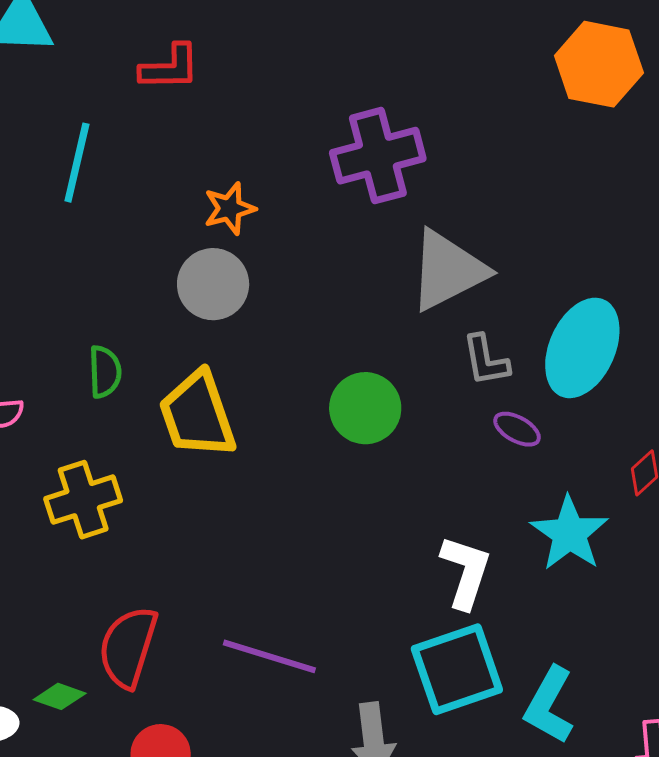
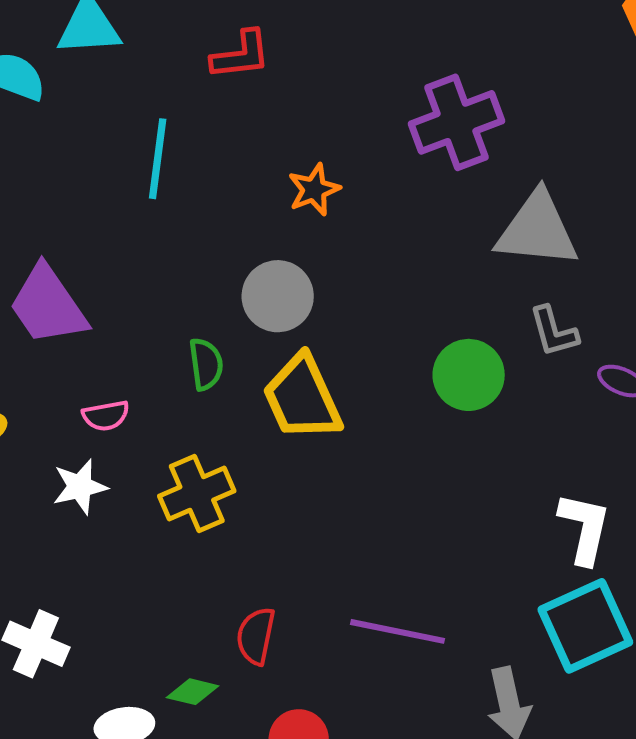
gray triangle: (448, 270) -> (537, 230), turned 38
gray circle: (213, 284) -> (278, 296), moved
gray L-shape: (486, 360) -> (554, 331), moved
red semicircle: (128, 647) -> (256, 636), size x0.7

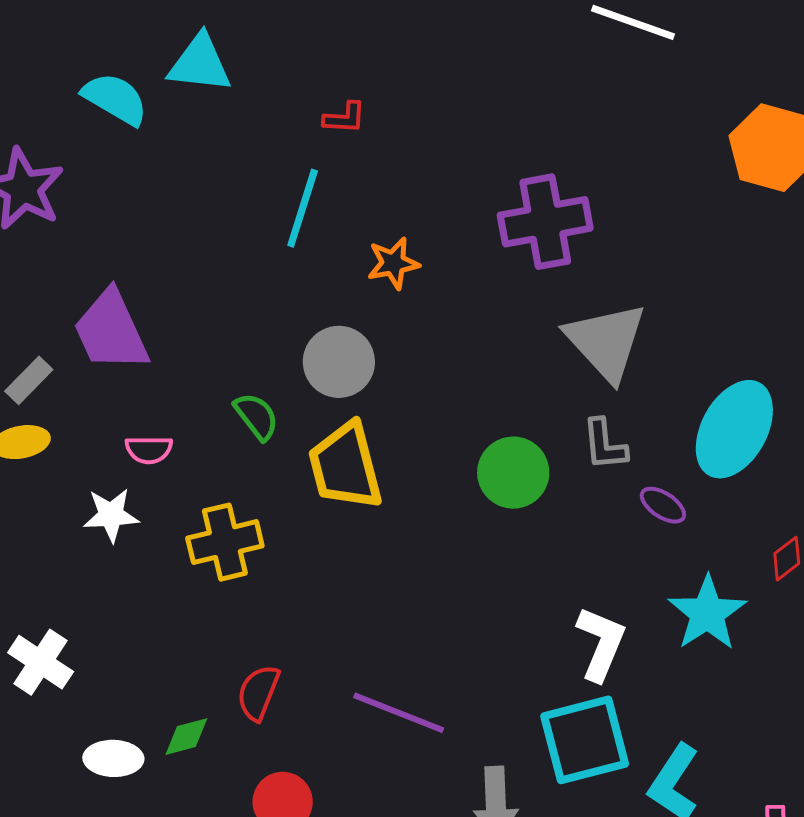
red L-shape: (241, 55) -> (345, 118), size x0.7
cyan line: (158, 159) -> (303, 208), moved
gray triangle: (537, 230) -> (606, 341), turned 32
green semicircle: (206, 364) -> (256, 416), turned -40
green diamond: (193, 692) -> (186, 737), turned -39

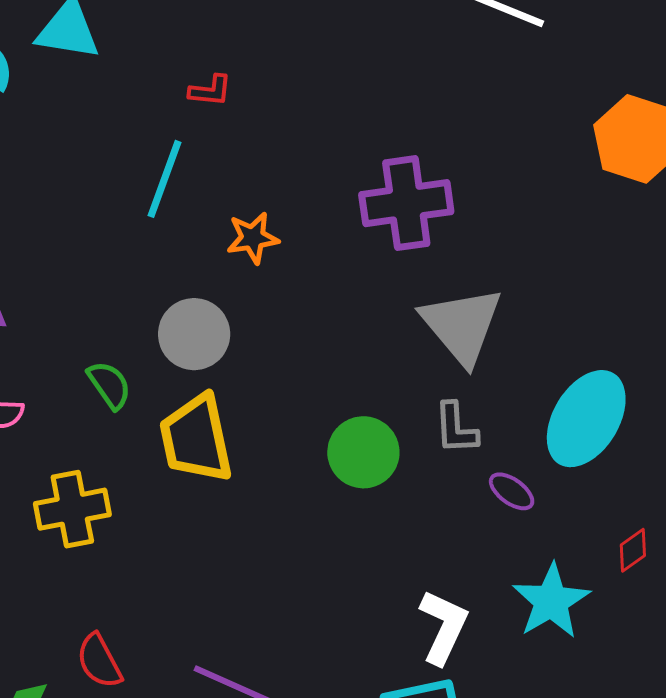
red semicircle: (258, 693) -> (99, 661), turned -52

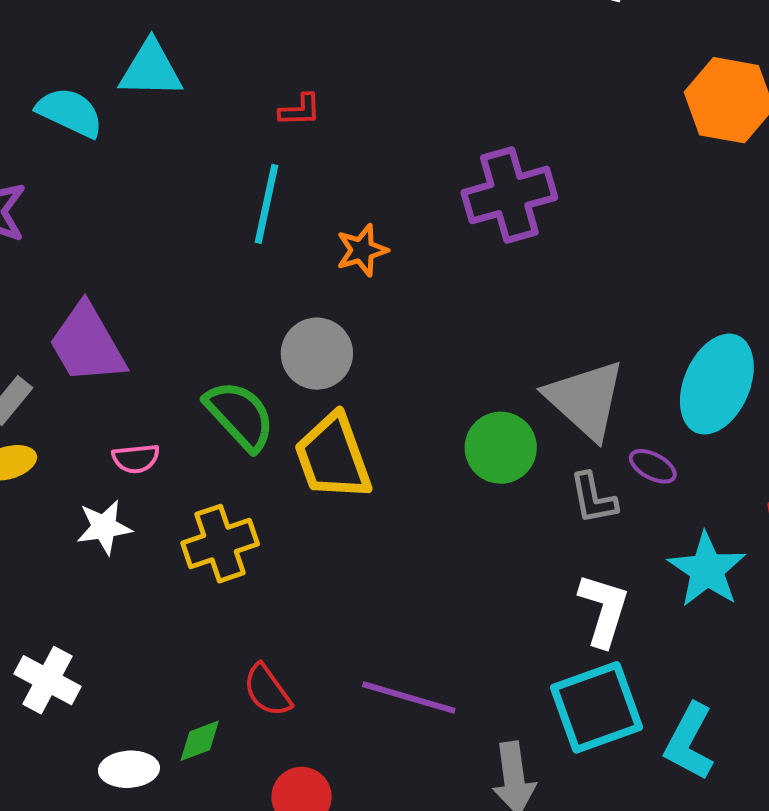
gray triangle: (462, 325) -> (585, 400), moved
green semicircle: (109, 385) -> (240, 415), size x1.5
gray L-shape: (456, 428) -> (593, 498), moved

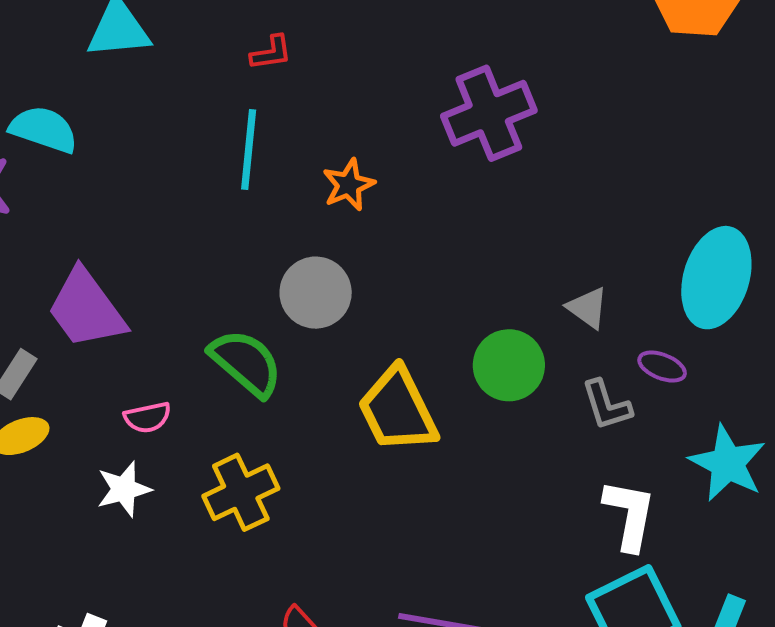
cyan semicircle: (70, 112) -> (44, 129), moved
gray triangle: (585, 400) -> (588, 308), size x0.5
yellow trapezoid: (333, 457) -> (398, 410), moved

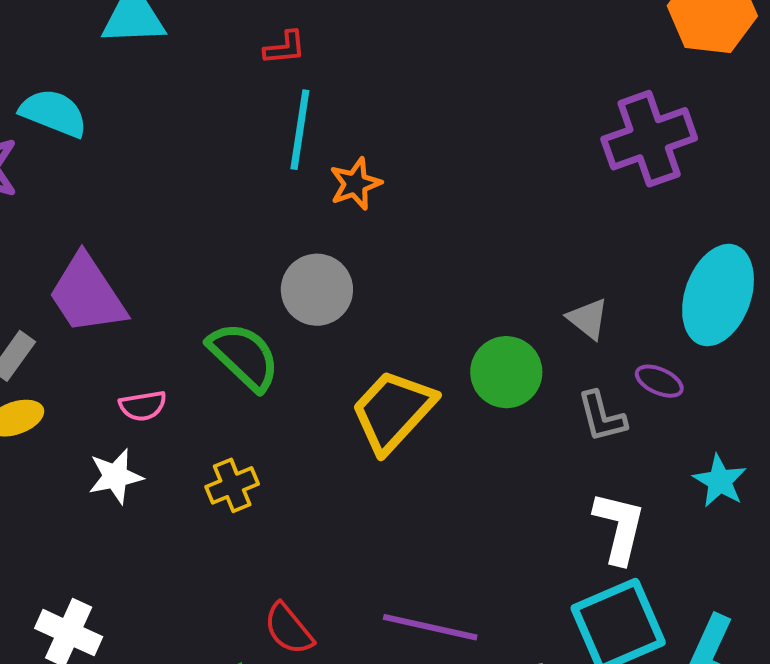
purple cross: (489, 113) -> (649, 139), moved
cyan line: (249, 150) -> (300, 130), moved
yellow trapezoid: (398, 410) -> (393, 411), turned 66
cyan star: (728, 463) -> (720, 481), size x0.7
yellow cross: (241, 492) -> (232, 485), size x0.7

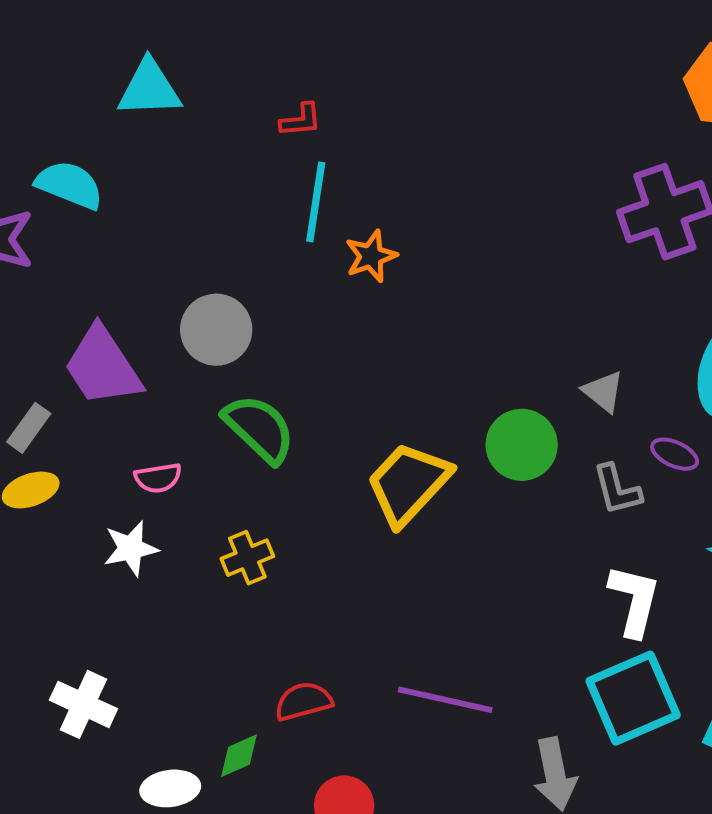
gray circle: (317, 290) -> (216, 330), moved
red semicircle: (289, 629) -> (303, 701), turned 114

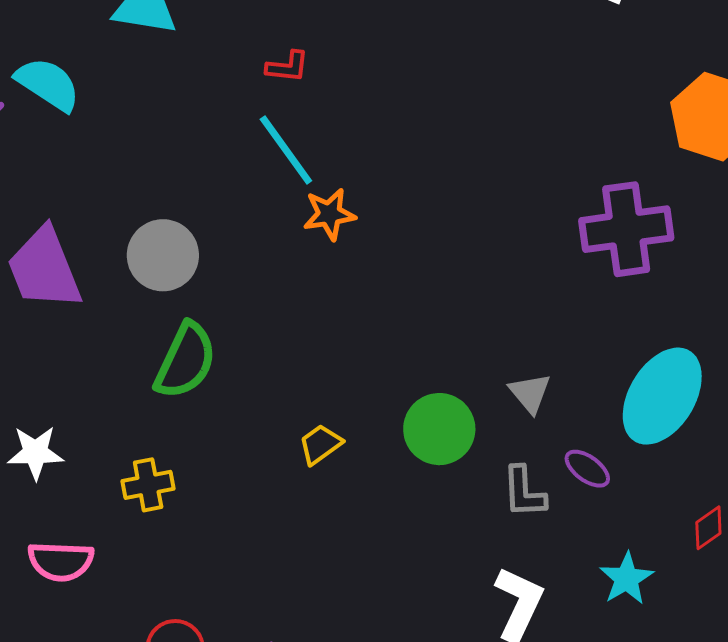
cyan line: (316, 202) -> (286, 150), turned -56
green semicircle: (259, 429) -> (185, 361), turned 60
pink semicircle: (158, 478) -> (61, 561), moved, size x1.4
yellow trapezoid: (408, 483) -> (320, 444), size x0.5

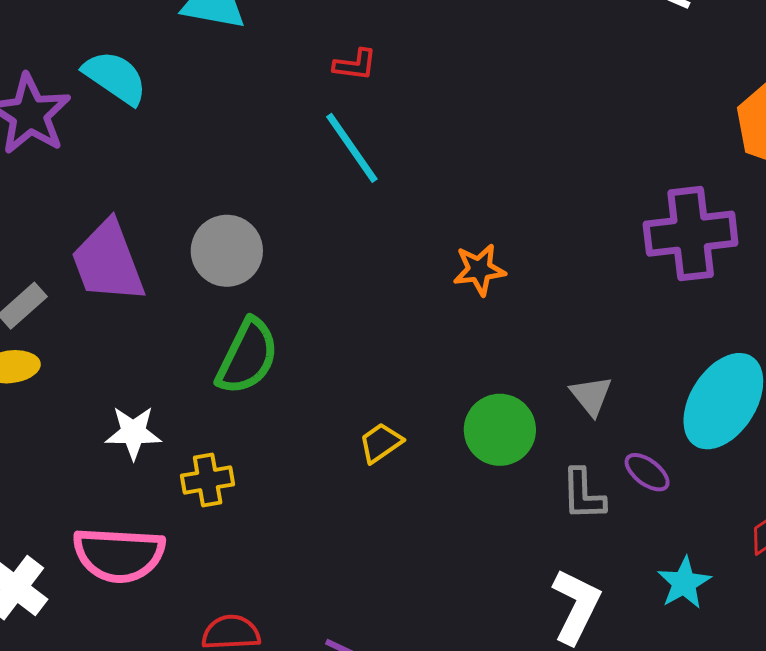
orange star: (329, 214) -> (479, 270), moved
white star: (35, 453) -> (133, 433), moved
pink semicircle: (61, 561) -> (119, 555), size x1.4

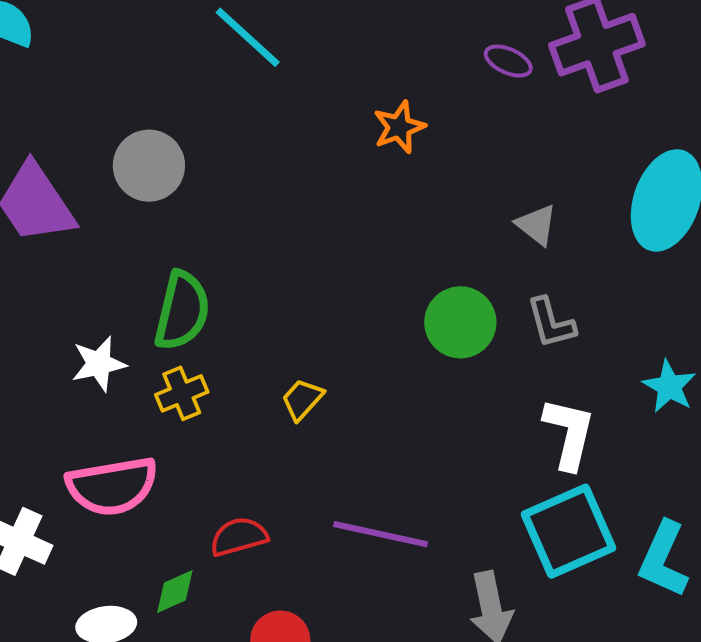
green semicircle: (247, 357) -> (182, 311), moved
green circle: (500, 430) -> (460, 322), moved
yellow trapezoid: (381, 443) -> (302, 399), moved
purple ellipse: (647, 472) -> (508, 61), moved

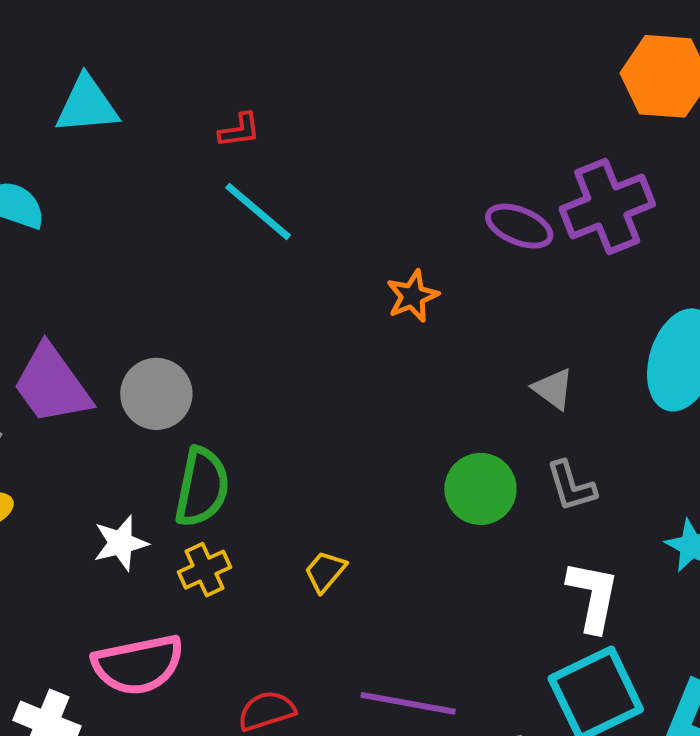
purple ellipse: (508, 61) -> (519, 226), size x1.4
gray circle: (149, 166) -> (156, 394), moved

